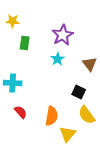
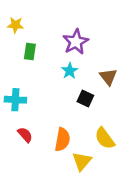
black square: (79, 92) -> (85, 99), moved

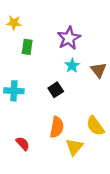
cyan star: (70, 71) -> (72, 66), moved
black square: (85, 99) -> (56, 90), moved, turned 32
red semicircle: (25, 135) -> (23, 144), moved

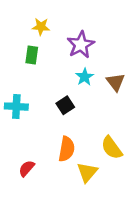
yellow star: (14, 23) -> (41, 27), moved
red semicircle: (23, 144) -> (27, 168), turned -96

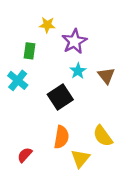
yellow star: (41, 27) -> (47, 25), moved
black square: (65, 105) -> (60, 97), size x1.5
cyan cross: (16, 107) -> (18, 80), moved, turned 36

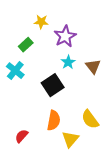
green rectangle: (29, 51) -> (26, 45), turned 40

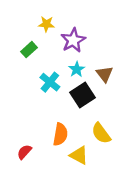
cyan cross: (15, 71) -> (50, 82), moved
black square: (53, 85) -> (82, 95), moved
yellow triangle: (70, 139) -> (79, 155), turned -42

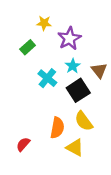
yellow semicircle: (101, 133) -> (84, 121), moved

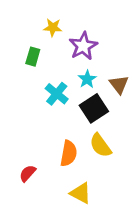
green rectangle: (28, 47) -> (33, 57), turned -32
yellow triangle: (75, 148) -> (81, 193), moved

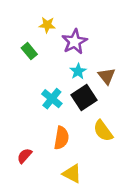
green rectangle: (33, 57) -> (29, 51), turned -56
cyan cross: (57, 94) -> (52, 99), moved
yellow semicircle: (100, 145) -> (103, 131), moved

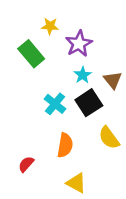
green rectangle: (29, 51) -> (31, 54), size x1.5

